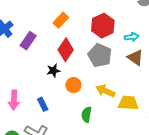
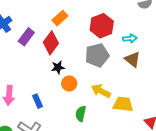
red diamond: (66, 50) -> (51, 43), moved
gray pentagon: (100, 55) -> (97, 55), turned 30
black star: (53, 71) -> (58, 67), moved

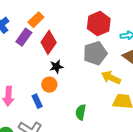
orange rectangle: (60, 18) -> (36, 20), moved
orange circle: (69, 83) -> (49, 85), moved
yellow arrow: (101, 91) -> (111, 78), moved

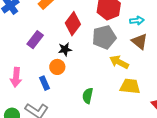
purple rectangle: (24, 37) -> (35, 40), moved
red diamond: (49, 42) -> (73, 24), moved

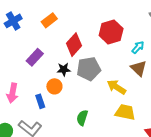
cyan arrow: (137, 21) -> (138, 47), turned -48
gray pentagon: (104, 37) -> (89, 69), moved

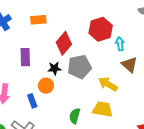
orange rectangle: (49, 20) -> (38, 20), turned 35
cyan arrow: (138, 47) -> (120, 44), moved, turned -48
purple rectangle: (35, 57) -> (25, 57), turned -42
yellow trapezoid: (125, 112) -> (103, 109), moved

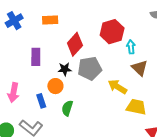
yellow trapezoid: (103, 109) -> (136, 107), moved
green semicircle: (75, 116) -> (67, 108), moved

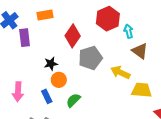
purple rectangle: (36, 57) -> (25, 38), moved
black star: (65, 69) -> (51, 64), moved
green semicircle: (67, 108) -> (73, 100), turned 35

